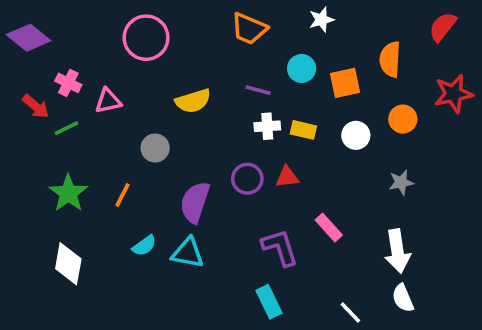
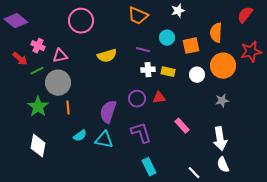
orange circle: (403, 119) -> (223, 66), size x1.6
gray circle: (155, 148) -> (58, 83), moved, size x1.6
orange line: (123, 195) -> (68, 108), turned -32
purple L-shape: (280, 247) -> (141, 133), moved

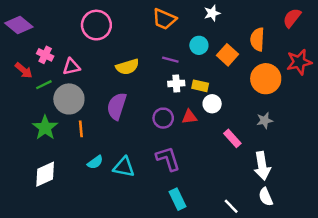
orange square: (191, 46) -> (228, 55), turned -36
white circle: (197, 75) -> (212, 104), moved
purple semicircle: (108, 112) -> (117, 106), moved
pink rectangle: (182, 126) -> (232, 138), moved
white diamond: (38, 146) -> (45, 174), turned 55

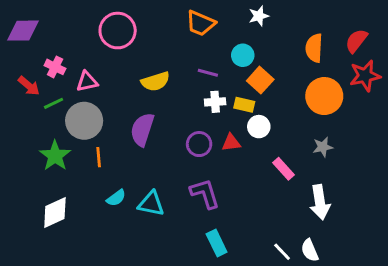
red semicircle: (292, 18) -> (356, 41), moved
purple diamond: (19, 25) -> (23, 31), turned -40
orange square: (228, 55) -> (260, 80), moved
white semicircle: (266, 197) -> (310, 250), moved

